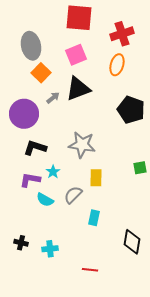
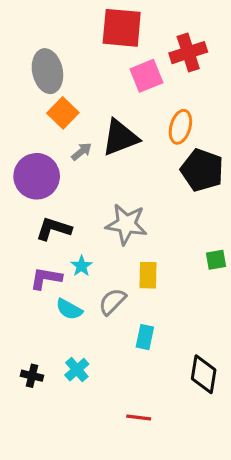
pink square: (76, 55) -> (146, 76), moved
orange ellipse: (117, 65) -> (180, 127), moved
cyan cross: (50, 249) -> (77, 370), moved, turned -35

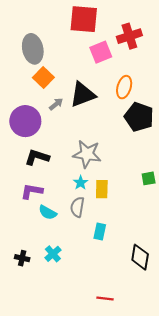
cyan star: (81, 266) -> (81, 183), moved
gray semicircle: (112, 302) -> (77, 207), turned -36
red line: (139, 417) -> (105, 298), moved

